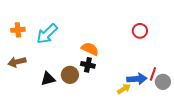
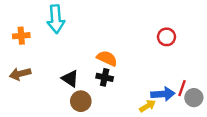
cyan arrow: (47, 34) -> (56, 19), moved, turned -50
brown circle: (70, 75) -> (81, 101), moved
black triangle: (48, 79) -> (70, 79), moved, turned 49

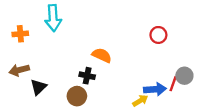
black cross: (105, 77) -> (87, 76), moved
black triangle: (70, 79) -> (38, 87), moved, turned 42
gray circle: (194, 98) -> (184, 76), moved

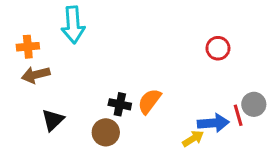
orange semicircle: (102, 55) -> (149, 101), moved, turned -78
brown arrow: (19, 70) -> (36, 75), moved
red line: (173, 84) -> (238, 115), turned -35

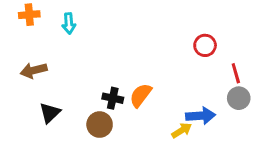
cyan arrow: (73, 25) -> (69, 23), size x0.6
orange cross: (28, 47) -> (29, 15), moved
red line: (238, 115) -> (236, 73), moved

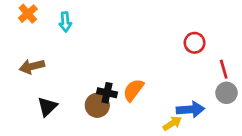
orange cross: (29, 15) -> (28, 14), turned -36
brown circle: (100, 125) -> (97, 105), moved

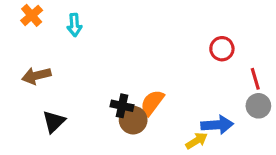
brown circle: (97, 105) -> (133, 120), moved

